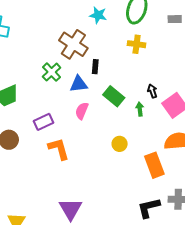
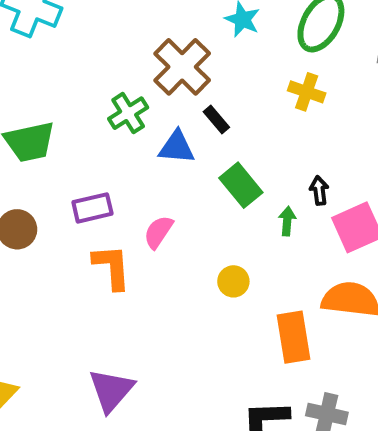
black rectangle: (95, 67) -> (216, 120), turned -56
pink semicircle: (82, 111) -> (158, 232), moved

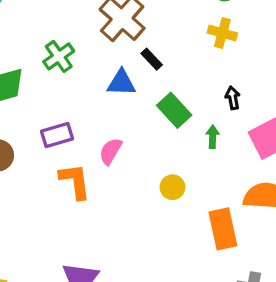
green cross: (128, 113) -> (59, 56), moved
black arrow: (319, 190) -> (233, 98), moved

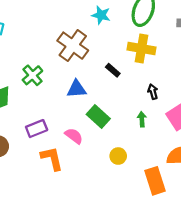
yellow cross: (222, 33) -> (141, 48), size x1.4
black rectangle: (152, 59) -> (113, 70), moved
green rectangle: (174, 110) -> (98, 116), moved
pink semicircle: (111, 151) -> (74, 136), turned 102

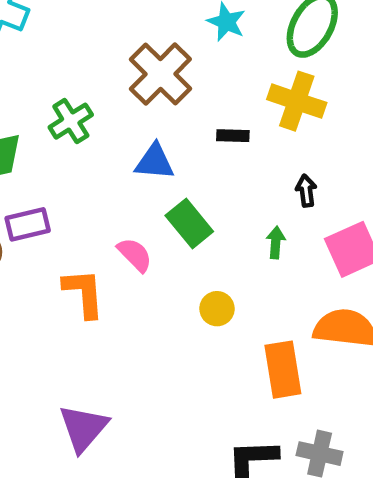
black rectangle: (113, 70) -> (233, 136), turned -48
purple rectangle: (37, 129) -> (28, 224), moved

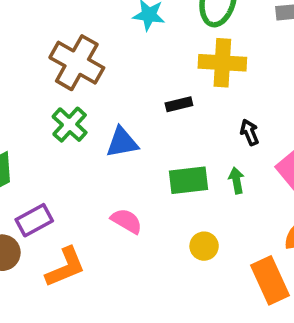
brown cross: (160, 74) -> (77, 63), moved
green cross: (71, 121) -> (70, 125), moved
green rectangle: (189, 224) -> (189, 180), moved, turned -42
orange L-shape: (84, 293) -> (65, 267), moved, turned 87

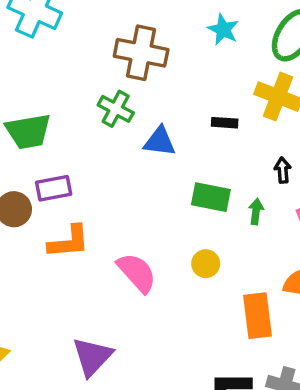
brown cross: (77, 63) -> (141, 53), turned -36
green cross: (70, 125) -> (116, 109), turned -32
pink semicircle: (127, 221) -> (137, 273), moved, size x1.4

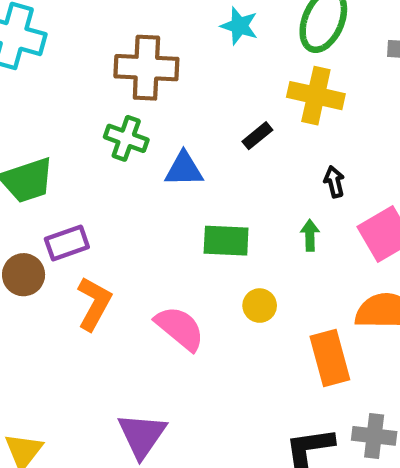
black rectangle: (225, 123) -> (257, 136), turned -35
green rectangle: (211, 197) -> (226, 241), moved
orange L-shape: (69, 242) -> (94, 304), turned -48

